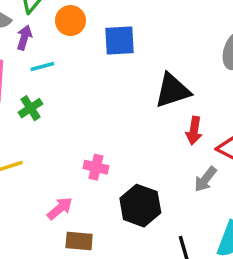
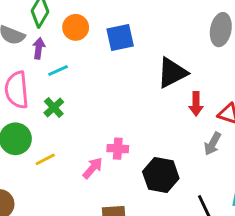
pink arrow: (60, 208) -> (93, 168), moved

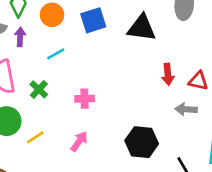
cyan line: (58, 70) -> (56, 54), moved
black triangle: (172, 73) -> (142, 28), moved, turned 40
gray arrow: (213, 144) -> (186, 109), turned 70
pink cross: (118, 149) -> (85, 99), moved

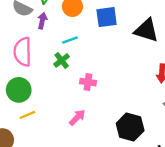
green cross: (39, 89) -> (62, 60), moved
yellow line: (35, 137) -> (27, 115), moved

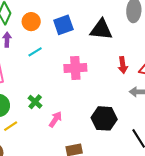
green cross: (62, 60) -> (35, 102), moved
pink cross: (88, 82) -> (75, 68), moved, size x1.5

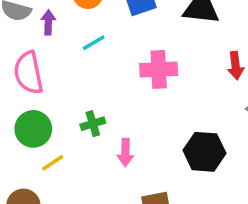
green cross: (35, 102) -> (93, 124), turned 32
pink arrow: (55, 119) -> (125, 152), turned 147

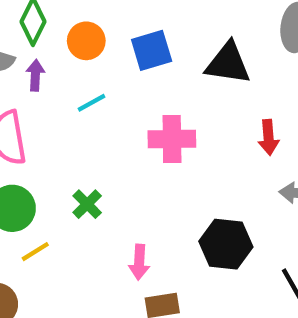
green cross: (93, 124) -> (87, 204), turned -30
pink arrow: (125, 152) -> (139, 262), moved

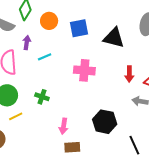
purple arrow: (35, 75) -> (27, 43), moved
cyan line: (91, 103) -> (45, 57), moved
green cross: (87, 204) -> (42, 97), turned -32

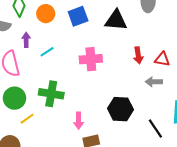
green cross: (42, 97) -> (51, 94), size x1.6

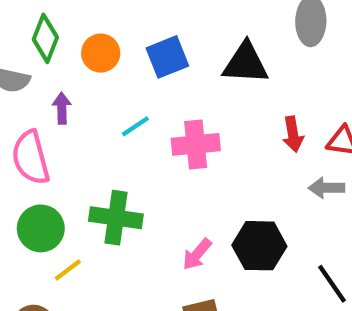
cyan line: (47, 52) -> (135, 126), moved
pink arrow: (79, 121) -> (197, 254), moved, turned 42

